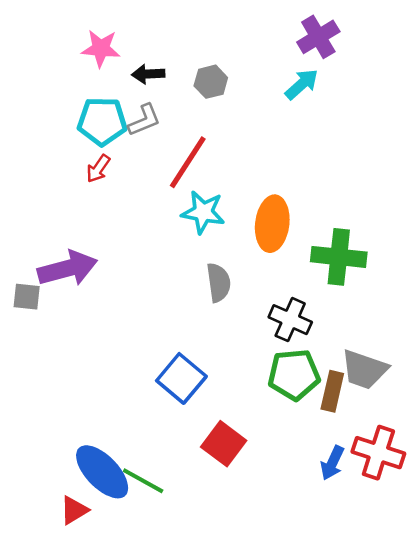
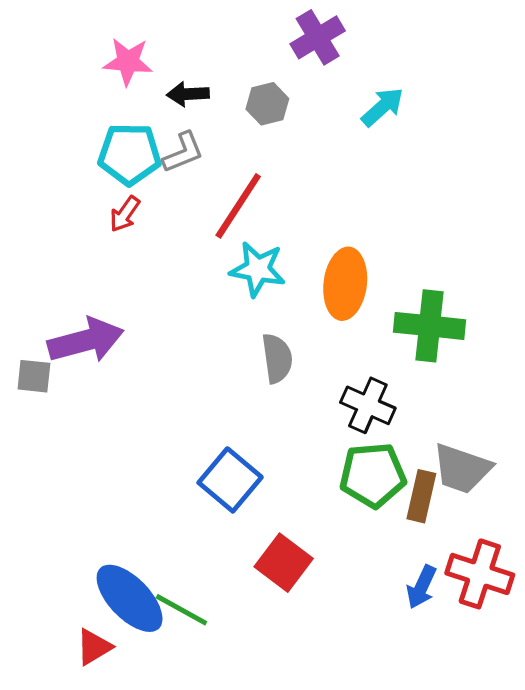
purple cross: (318, 37) -> (318, 37), moved

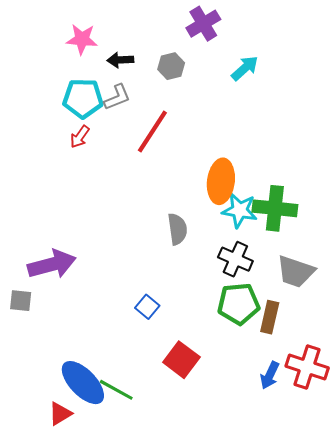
cyan star: (258, 269) -> (240, 210), moved
purple arrow: (86, 340) -> (52, 264), moved
gray square: (34, 376) -> (21, 301), moved
gray trapezoid: (462, 469) -> (296, 272), moved
blue square: (230, 480) -> (147, 307), size x0.6

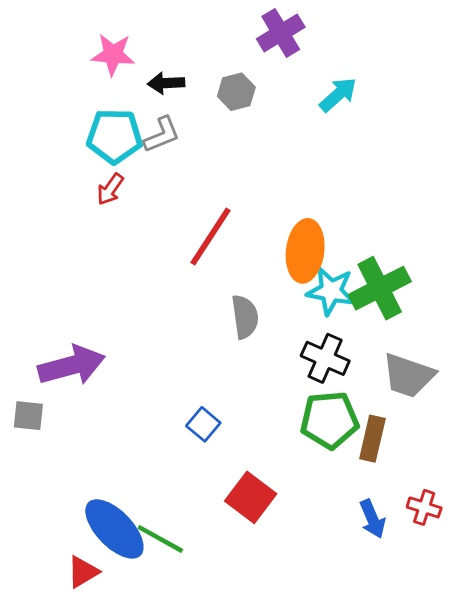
red line: (152, 132) -> (210, 237), moved
green cross: (275, 208) -> (380, 288), turned -33
red cross: (307, 367) -> (424, 507), size x0.6
blue arrow: (270, 375) -> (372, 519), turned -48

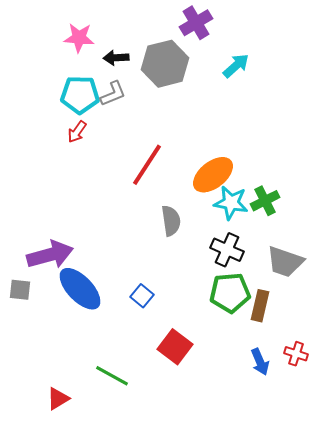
gray hexagon: (236, 92) -> (165, 64), size x1.8
orange ellipse: (305, 251) -> (213, 175), turned 45
green cross: (380, 288) -> (265, 201), size x0.7
blue ellipse: (114, 529) -> (80, 289), moved

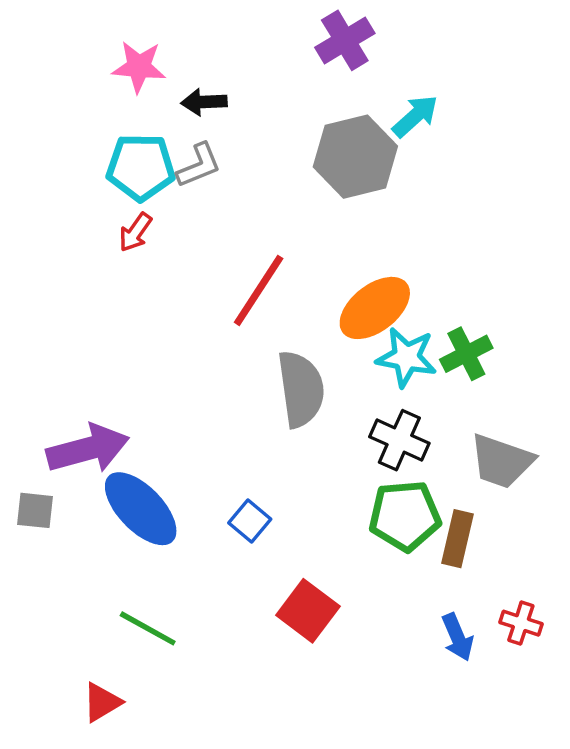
gray hexagon: (165, 64) -> (355, 157), moved
gray semicircle: (171, 221) -> (301, 389), size x1.4
green line: (112, 376) -> (148, 628), moved

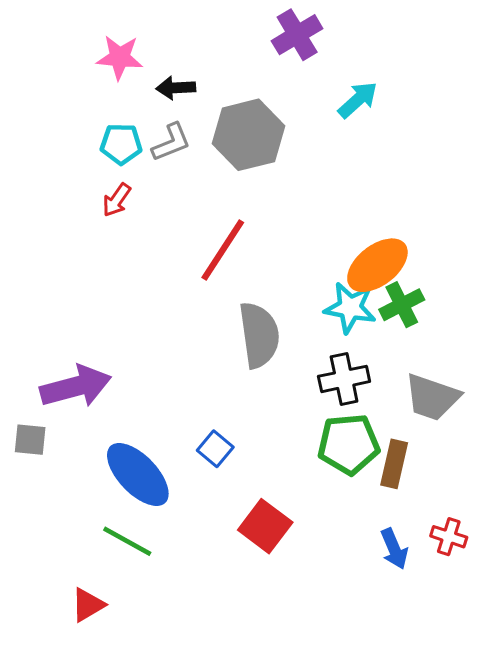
gray hexagon: (355, 157) -> (249, 135), moved
cyan pentagon: (141, 167) -> (121, 144), size x0.7
orange ellipse: (375, 308) -> (377, 265), moved
black cross: (399, 440) -> (344, 379), turned -36
blue ellipse: (141, 509) -> (138, 474), moved

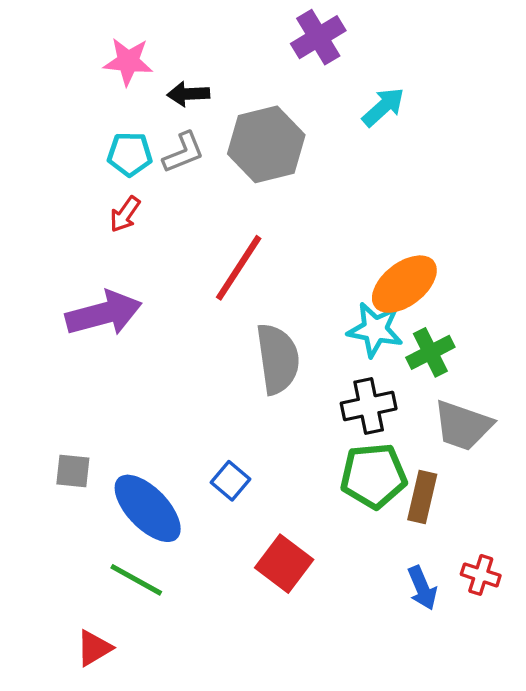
green cross: (402, 305) -> (430, 352), moved
purple arrow: (76, 387) -> (104, 313), moved
gray square: (30, 440) -> (73, 471), moved

